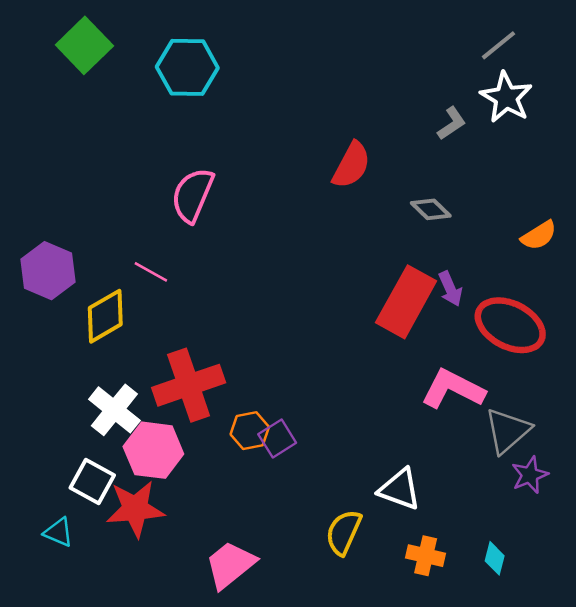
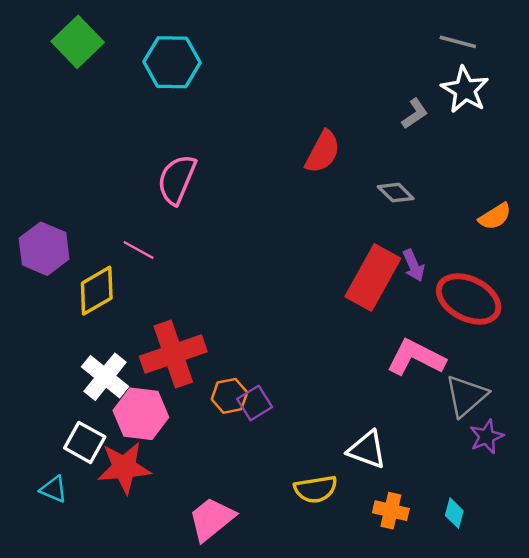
gray line: (498, 45) -> (458, 42), turned 54
yellow semicircle: (344, 532) -> (316, 489), turned -123

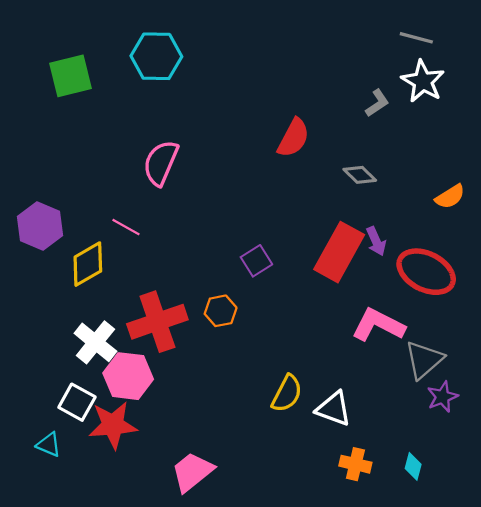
green square: (78, 42) -> (70, 76), moved, turned 30
orange hexagon: (229, 396) -> (221, 311), moved
purple square: (255, 403) -> (256, 261), moved
yellow semicircle: (316, 489) -> (287, 393), moved, turned -54

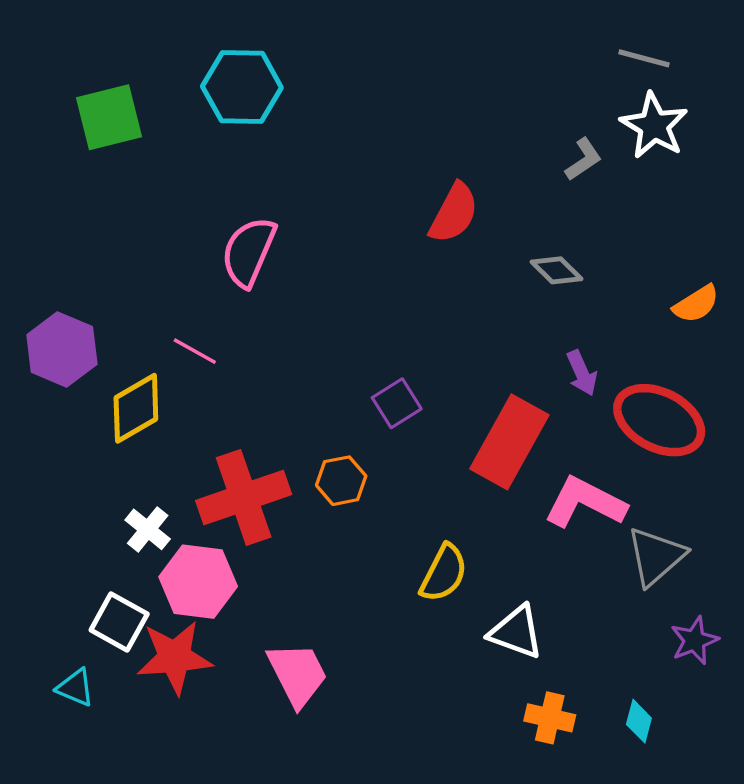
red rectangle: (339, 252) -> (509, 442), moved
white cross: (95, 342) -> (148, 529), size x0.7
yellow semicircle: (287, 393) -> (444, 573), moved
purple star: (442, 397) -> (694, 640), moved
pink trapezoid: (192, 472) -> (297, 674), moved, turned 102

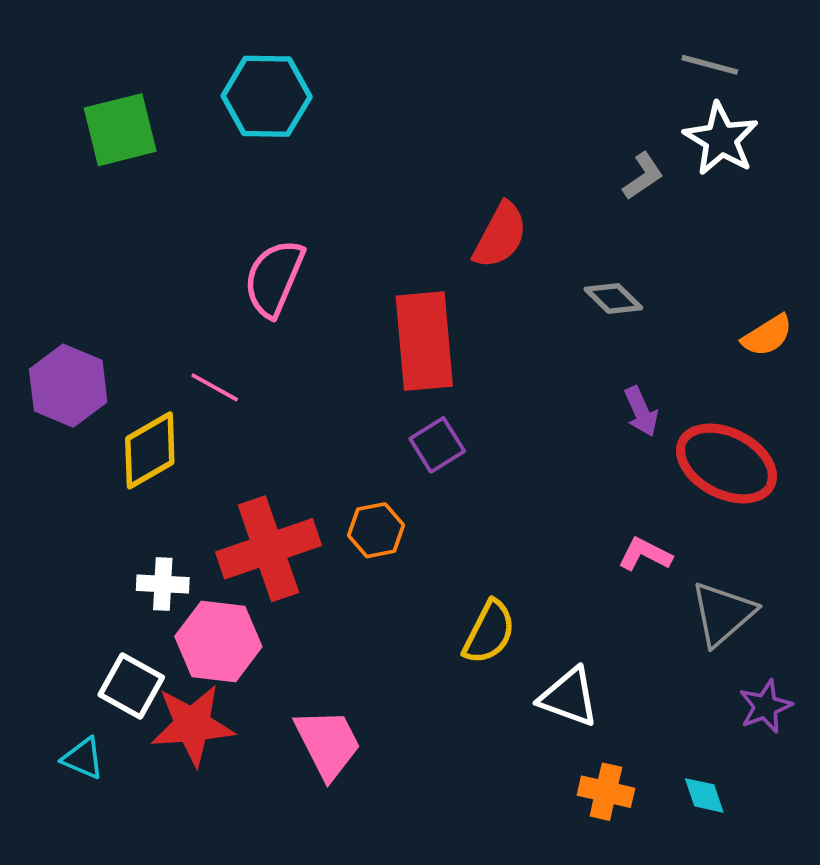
red rectangle: (509, 442) -> (424, 341), moved, turned -34
pink L-shape: (585, 503) -> (645, 554), size x0.6
white cross: (148, 529) -> (163, 584), turned -36
cyan diamond: (639, 721) -> (704, 795), turned -33

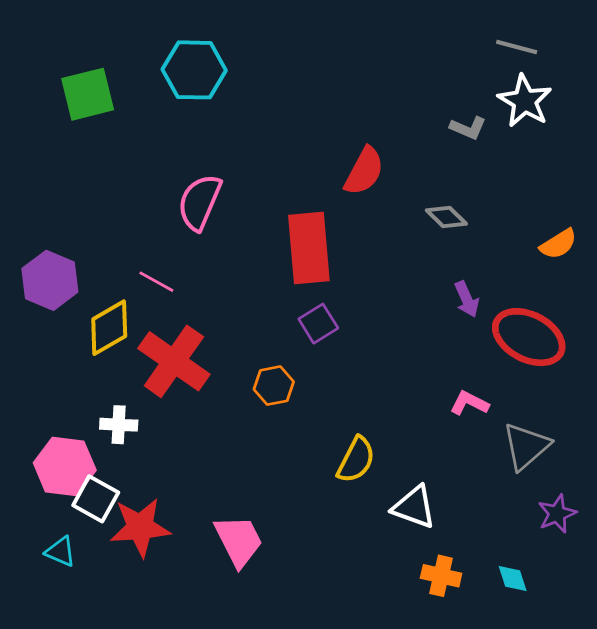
gray L-shape: (643, 176) -> (468, 128), turned 57
red cross: (268, 549) -> (174, 361), moved, turned -36
pink hexagon: (218, 641) -> (65, 467), moved

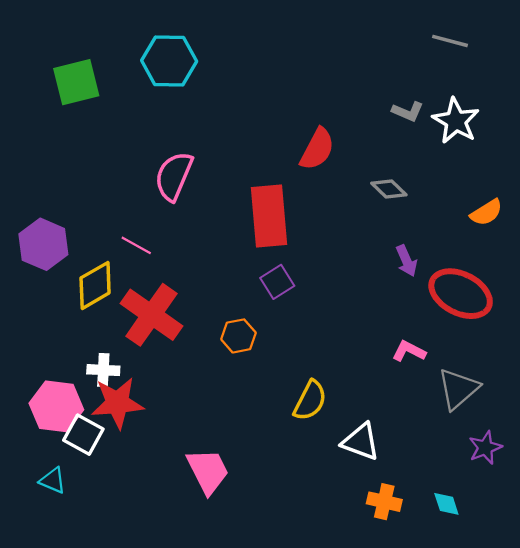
white star: (525, 101) -> (456, 121), moved
red star: (140, 527) -> (117, 403), moved

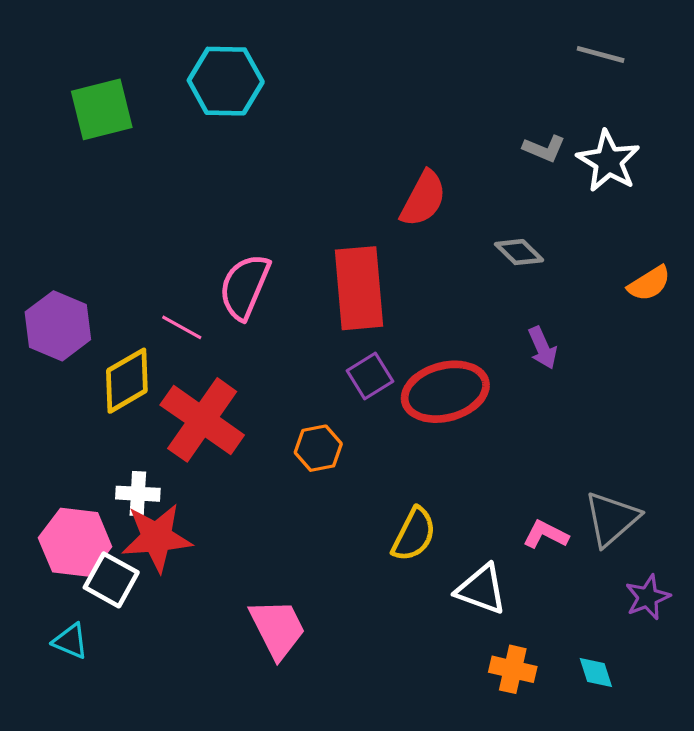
pink semicircle: (174, 176) -> (245, 287), moved
red ellipse: (461, 294) -> (445, 392), moved, turned -42
pink L-shape: (409, 351) -> (546, 534), moved

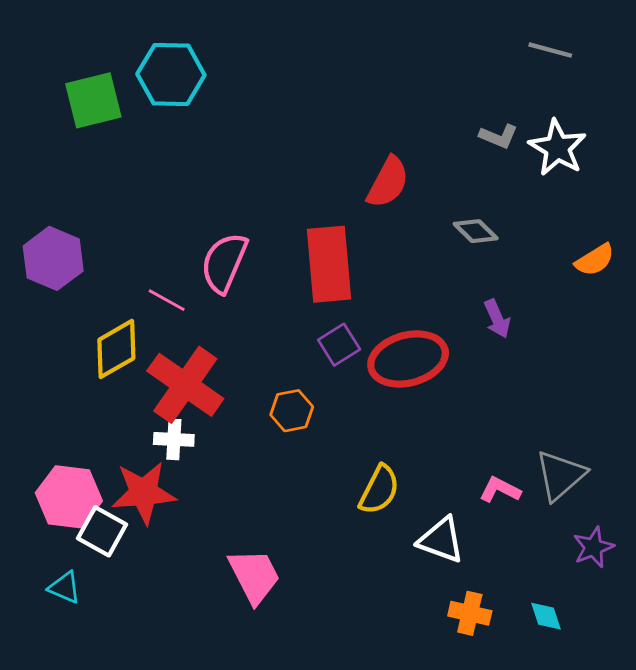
cyan hexagon: (226, 81) -> (171, 75), moved
purple hexagon: (58, 326) -> (53, 258), moved
white cross: (138, 494) -> (174, 439), moved

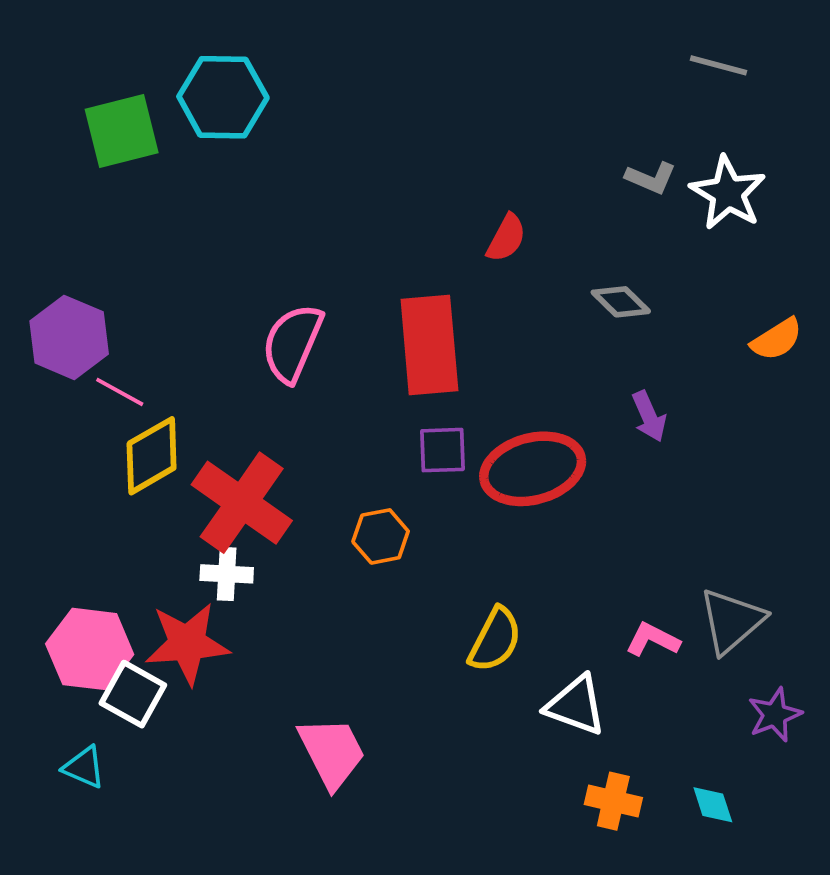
red semicircle: (388, 182) -> (506, 238), size x0.7
pink line: (167, 300) -> (120, 392), moved
purple square: (339, 345) -> (443, 450), turned 30

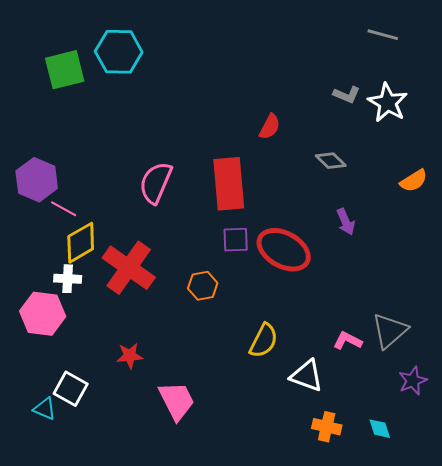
red ellipse: (533, 469) -> (284, 250), turned 44
white cross: (227, 574) -> (68, 279), moved
red star: (187, 643) -> (130, 356), moved, size x0.6
pink hexagon: (90, 649) -> (43, 314), moved
white square: (133, 694) -> (71, 389), moved

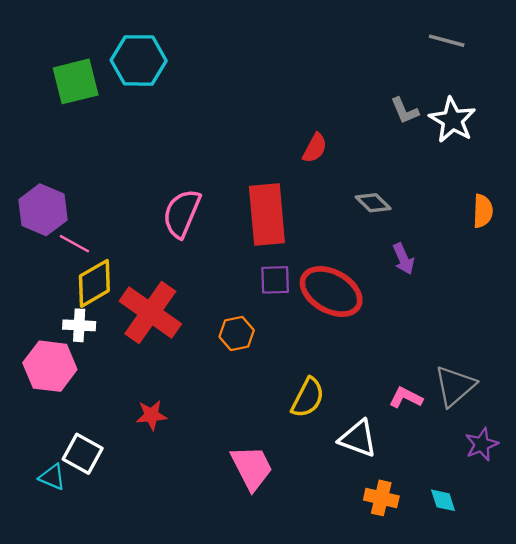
gray L-shape: (347, 95) -> (405, 111), turned 44
gray diamond: (331, 161) -> (373, 203), moved
orange semicircle: (414, 181) -> (483, 211), turned -56
pink trapezoid: (177, 401) -> (252, 468), moved

